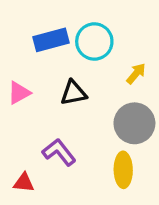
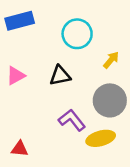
blue rectangle: (51, 40) -> (20, 21), moved
purple L-shape: (59, 152) -> (72, 120), moved
yellow ellipse: (123, 170) -> (101, 138), turned 76

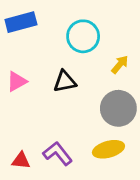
purple L-shape: (72, 120) -> (58, 154), moved

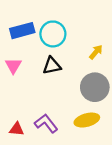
blue rectangle: (21, 22) -> (22, 31), moved
cyan circle: (83, 36) -> (53, 34), moved
pink triangle: (17, 81) -> (13, 66), turned -30

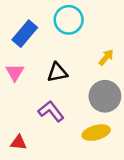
blue rectangle: (22, 31) -> (25, 34), turned -35
cyan circle: (53, 34) -> (69, 20), moved
purple L-shape: (46, 123) -> (51, 111), moved

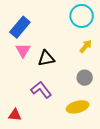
cyan circle: (69, 20) -> (82, 16), moved
pink triangle: (15, 72) -> (23, 50), moved
gray circle: (105, 96) -> (85, 78), size x0.6

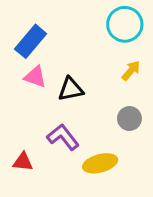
pink triangle: (23, 50) -> (35, 77), turned -42
yellow ellipse: (78, 107) -> (100, 163), moved
red triangle: (15, 115) -> (23, 162), moved

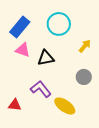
cyan circle: (125, 24) -> (59, 24), moved
yellow ellipse: (100, 163) -> (65, 106), turned 50

